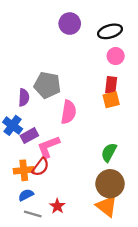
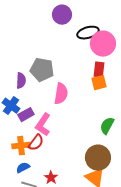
black ellipse: (110, 31) -> (88, 33), moved
pink circle: (116, 56) -> (103, 44), size x1.6
pink L-shape: (48, 147) -> (43, 125), turned -35
green semicircle: (109, 152) -> (107, 126), moved

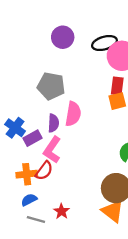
purple circle: (62, 15) -> (63, 37), moved
purple semicircle: (21, 81) -> (53, 123), moved

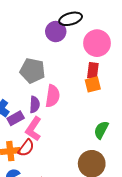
purple circle: (63, 37) -> (56, 32), moved
black ellipse: (104, 43) -> (71, 19), moved

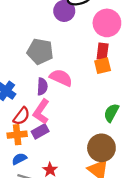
pink semicircle: (53, 96) -> (61, 78), turned -75
purple rectangle: (16, 118) -> (40, 131), moved
red semicircle: (26, 148) -> (22, 116), moved

